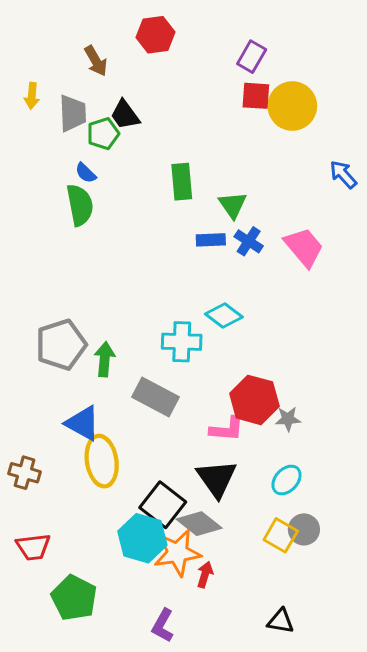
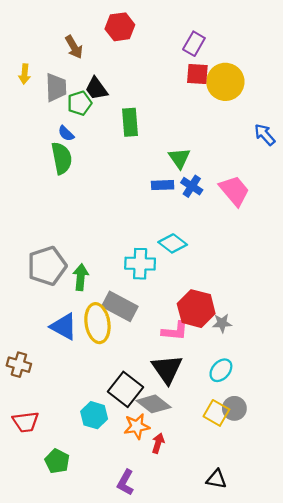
green rectangle: (182, 182) -> (130, 122), moved
yellow ellipse: (102, 461) -> (97, 323), moved
cyan hexagon: (142, 538) -> (94, 415), moved, size x0.7
orange star: (177, 553) -> (137, 426), size x0.7
green pentagon: (74, 598) -> (57, 461), size x0.7

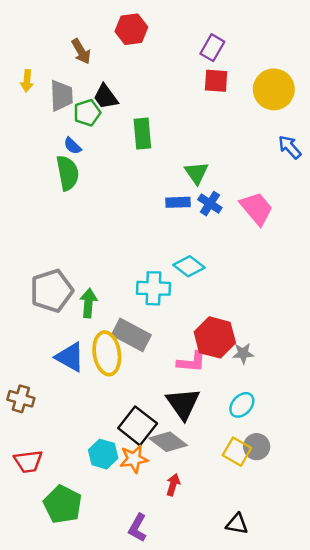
yellow circle: (225, 82) -> (274, 89), moved
orange star: (137, 426) -> (134, 459), moved
green pentagon: (57, 461) -> (63, 504), size x1.4

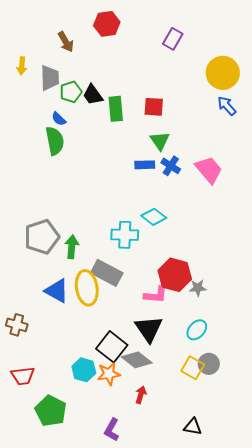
red square: (216, 81) -> (154, 107), moved
black trapezoid: (106, 97) -> (93, 95), moved
blue arrow: (290, 147) -> (227, 106), moved

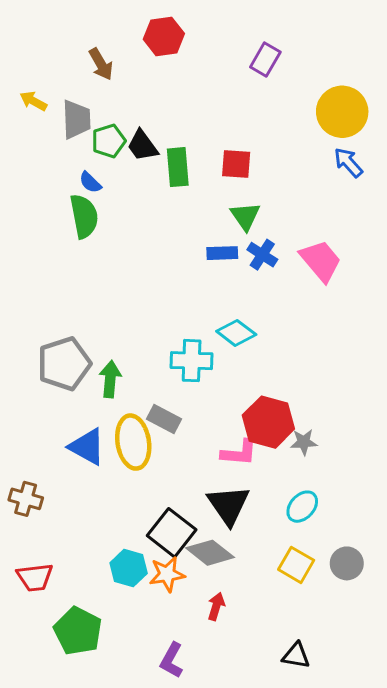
yellow arrow: (22, 66) -> (33, 101), turned 114
gray rectangle: (107, 273) -> (164, 419), size x0.7
gray circle: (209, 364) -> (347, 563), moved

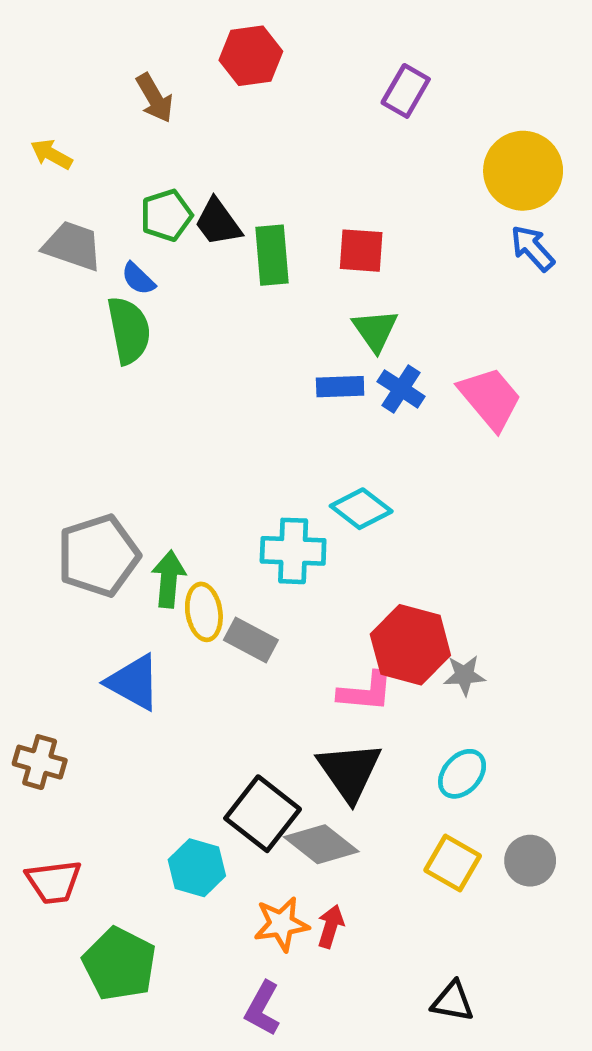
gray trapezoid: (76, 119) -> (73, 246), moved, turned -69
yellow ellipse: (133, 442) -> (204, 612), moved, size x0.7
orange star: (167, 574) -> (281, 924), moved

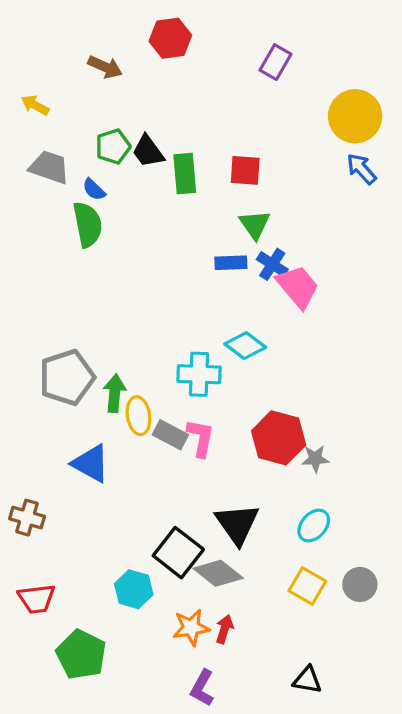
brown arrow: (155, 98) -> (105, 67), turned -36
pink trapezoid: (490, 398) -> (298, 287), moved
pink L-shape: (366, 692) -> (201, 438), moved, turned -84
purple L-shape: (263, 1008) -> (202, 688), moved

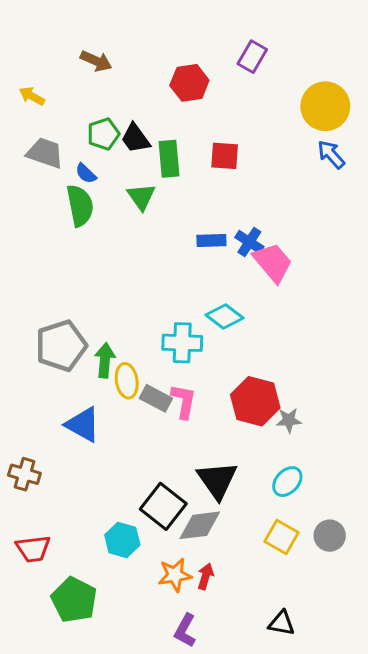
red hexagon: (170, 38) -> (189, 83), moved
green triangle: (255, 225) -> (141, 197), moved
gray diamond: (218, 573) -> (200, 525), turned -45

